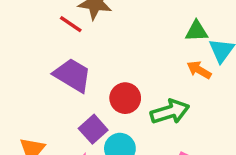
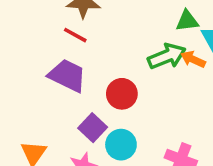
red line: (71, 24) -> (75, 35), moved
green arrow: (170, 112) -> (167, 56), moved

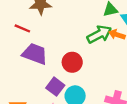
red line: (75, 35) -> (22, 28), moved

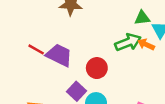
red line: (22, 28) -> (36, 49), moved

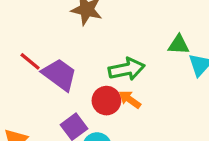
green arrow: (128, 42) -> (127, 69), moved
orange arrow: (146, 44) -> (130, 99), moved

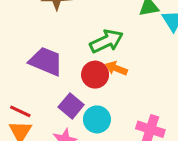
red line: (30, 61) -> (20, 111), moved

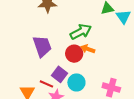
purple trapezoid: (46, 61) -> (42, 46), turned 50
red line: (20, 111) -> (46, 84), moved

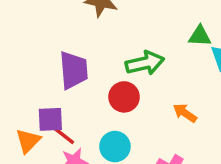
orange arrow: (88, 49) -> (185, 113), moved
purple square: (59, 74) -> (50, 119), moved, turned 35

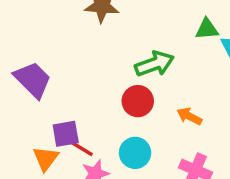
purple trapezoid: (74, 70) -> (33, 80), moved, turned -33
orange arrow: (185, 113) -> (189, 116), moved

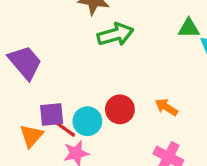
green arrow: (154, 64) -> (115, 34), moved
red circle: (138, 101) -> (120, 109), moved
cyan circle: (135, 153) -> (87, 121), moved

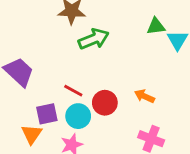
red line: (65, 129) -> (73, 91), moved

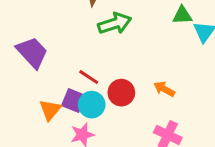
purple square: (47, 114) -> (74, 101), moved, turned 30
orange triangle: (32, 134) -> (50, 110), moved

